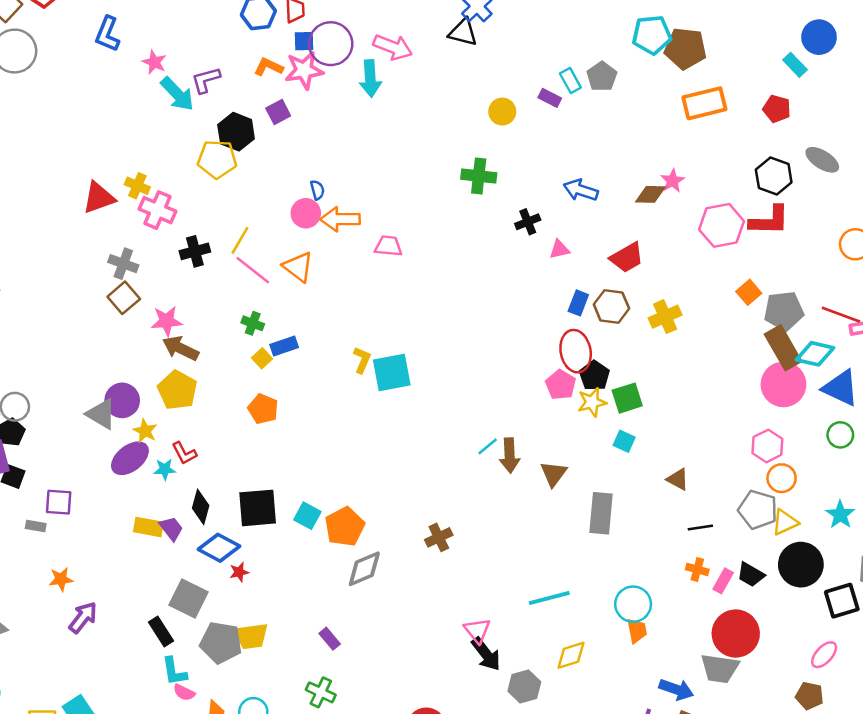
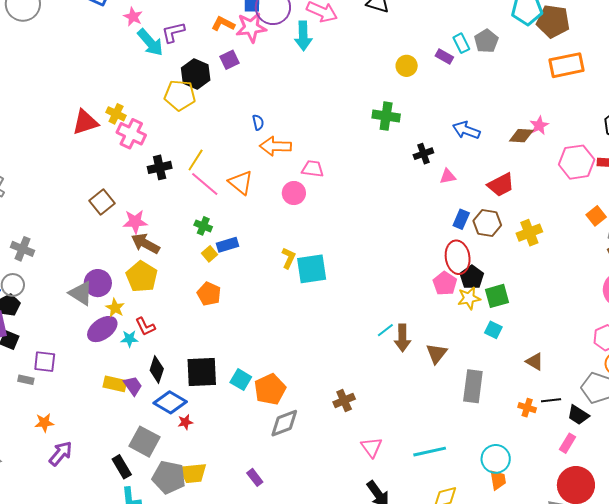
pink circle: (306, 213) -> (294, 193), moved
gray cross: (123, 264) -> (22, 249), moved
orange cross: (697, 569) -> (527, 408), moved
black trapezoid: (751, 575) -> (578, 415), moved
pink triangle: (477, 630) -> (372, 447), moved

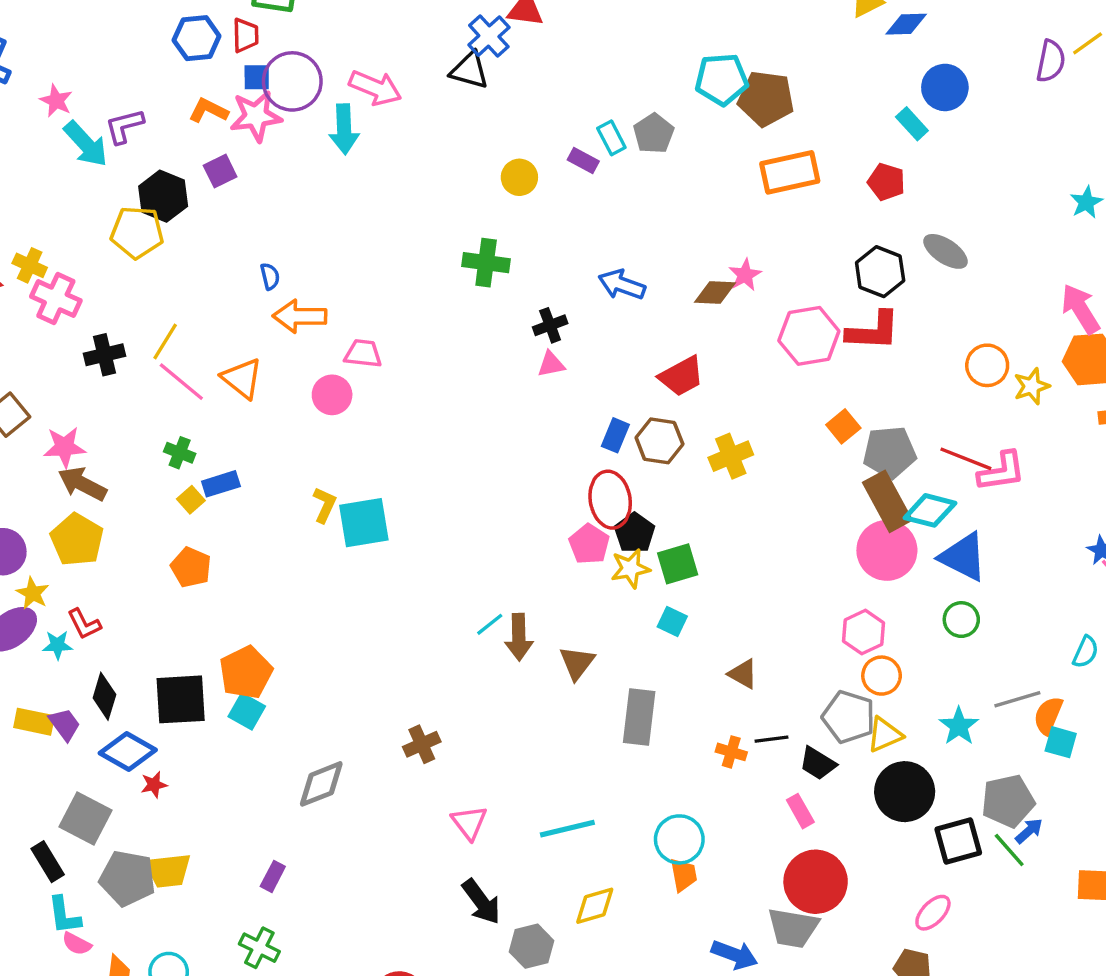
pink triangle: (448, 176) -> (551, 364), moved
orange pentagon: (270, 389) -> (246, 673), moved
pink rectangle: (568, 443) -> (800, 811), turned -60
purple rectangle: (255, 477) -> (273, 876), turned 66

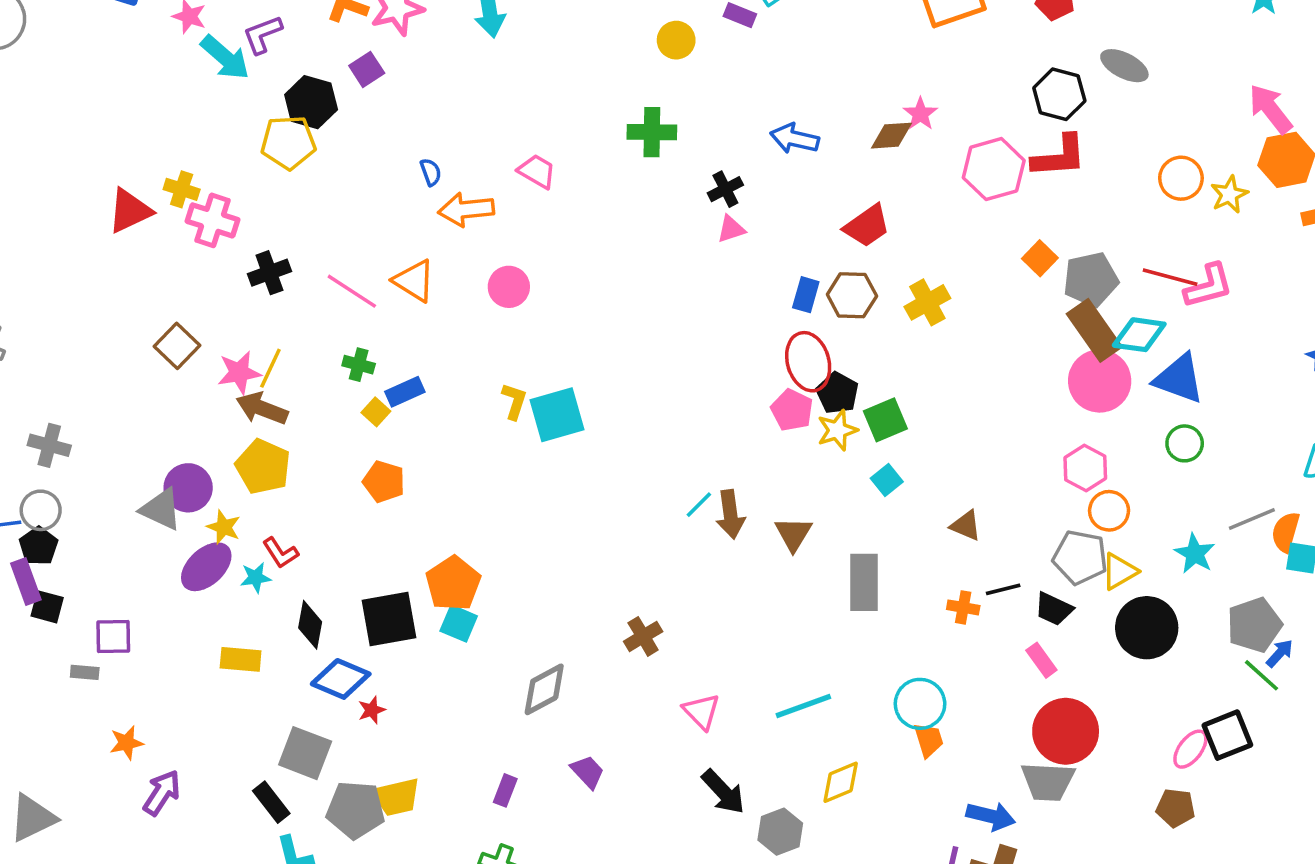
yellow line: (165, 341) -> (270, 368), moved
pink trapezoid: (363, 354) -> (537, 171), moved, turned 30
cyan square: (672, 622) -> (887, 480), turned 32
purple trapezoid: (65, 724) -> (588, 772), moved
black square: (958, 841) -> (1227, 735), moved

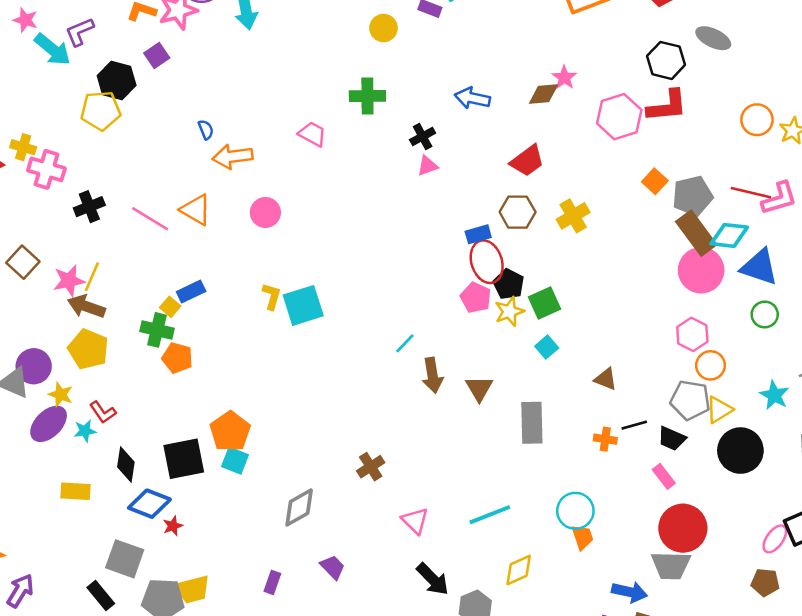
pink trapezoid: (537, 171) -> (312, 134), moved
blue rectangle: (806, 295) -> (478, 234), moved, turned 60
green cross: (359, 365) -> (157, 330), moved, size x1.4
cyan line: (699, 505) -> (405, 343), moved

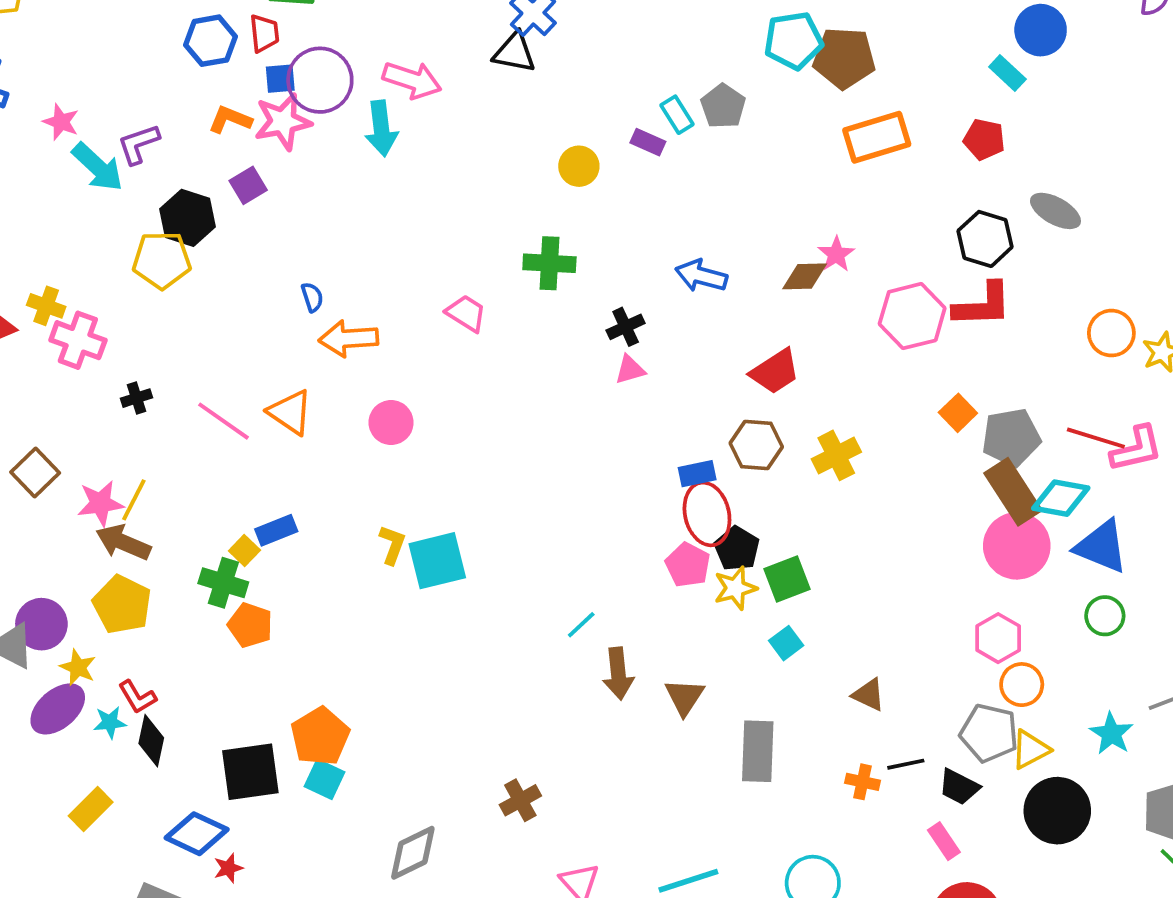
black cross: (89, 207) -> (137, 398), size x0.7
black diamond: (126, 465) -> (151, 741), moved
yellow rectangle: (75, 491) -> (91, 809), turned -52

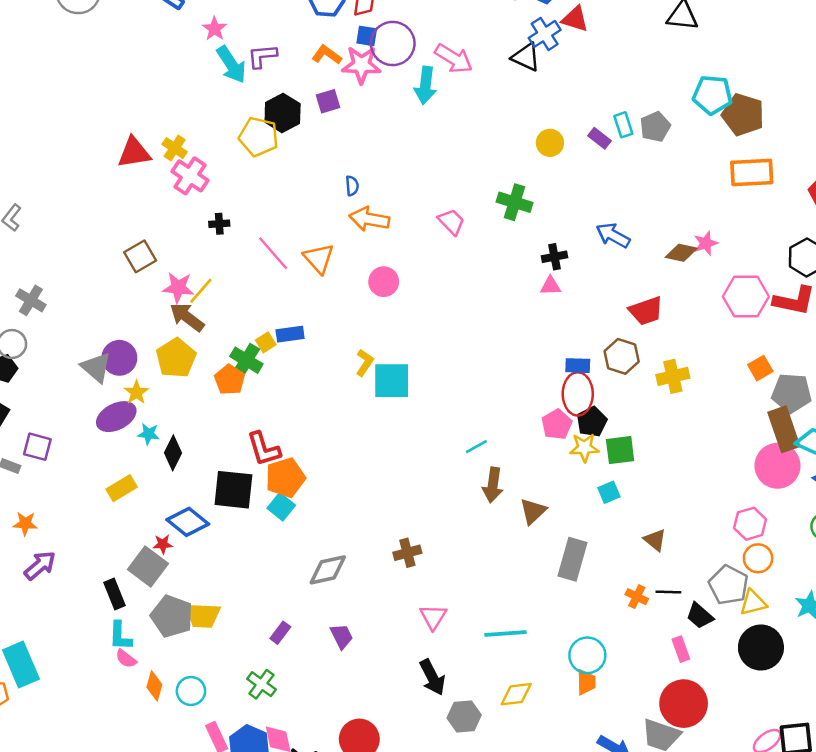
orange pentagon: (250, 625) -> (230, 380), moved
red L-shape: (137, 697) -> (264, 449), moved, size x1.4
red star: (228, 868) -> (163, 544), moved

